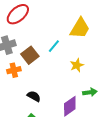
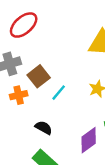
cyan line: (54, 46) -> (59, 93), moved

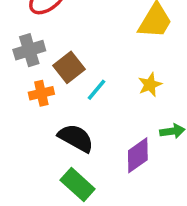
black semicircle: (44, 128) -> (76, 138), size x1.5

